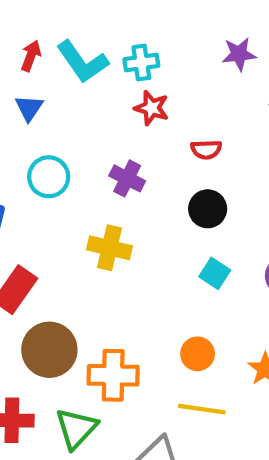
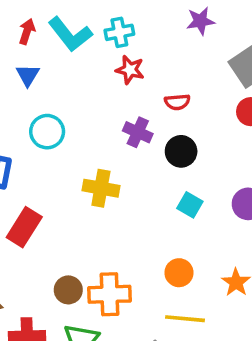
purple cross: (127, 178) -> (138, 132), moved
brown circle: (49, 350) -> (68, 290), moved, size x0.6

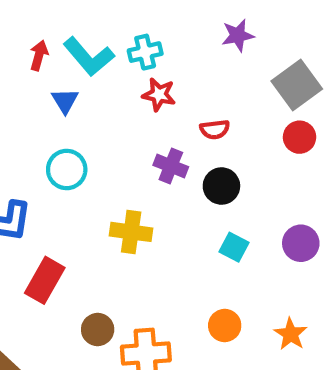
blue triangle: (28, 75) -> (65, 101), moved
brown circle: (68, 290) -> (98, 330), moved

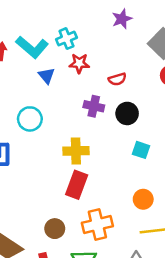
blue triangle: (65, 101) -> (47, 76), moved
red rectangle: (45, 280) -> (77, 185), moved
brown circle: (98, 330) -> (55, 229), moved

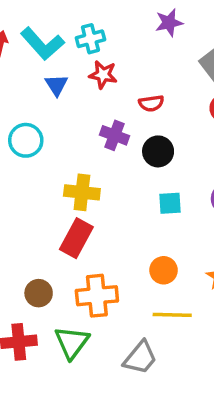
cyan square: (141, 150) -> (170, 203), turned -30

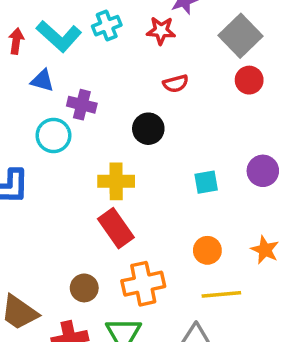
red star: (103, 75) -> (161, 31), moved
blue triangle: (57, 85) -> (42, 81), moved, turned -35
purple cross: (115, 135) -> (82, 105), moved
black circle: (158, 151) -> (148, 129), moved
red rectangle: (76, 238) -> (116, 228), turned -57

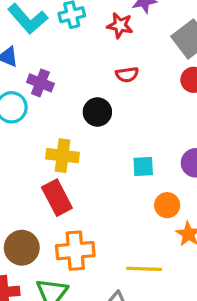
orange circle: (207, 250) -> (167, 205), moved
brown circle: (84, 288) -> (22, 248), size x1.4

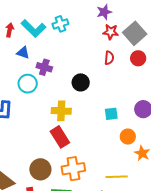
red star: (120, 25) -> (111, 32), moved
red semicircle: (127, 75) -> (109, 58), moved, turned -72

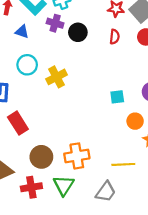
purple cross: (44, 67) -> (55, 23), moved
black circle: (81, 82) -> (78, 32), moved
yellow cross: (61, 111) -> (56, 77), moved, turned -30
red rectangle: (60, 137) -> (18, 123), moved

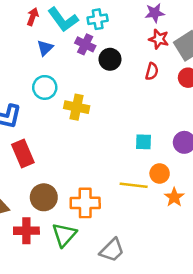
blue triangle: (22, 32) -> (45, 48), turned 48
yellow cross: (56, 77) -> (77, 107), turned 30
yellow line: (123, 164) -> (134, 185), moved

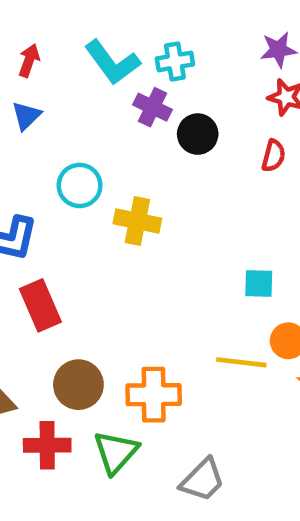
red arrow: (33, 17) -> (29, 61), moved
blue triangle: (45, 48) -> (26, 116), moved

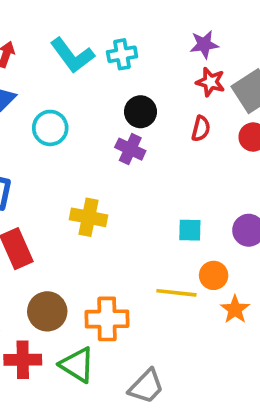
purple cross: (153, 107) -> (130, 149), moved
cyan circle: (80, 185) -> (50, 128), moved
yellow cross: (137, 221) -> (89, 217), moved
green triangle: (116, 452) -> (77, 365), turned -39

